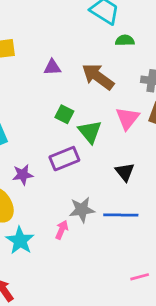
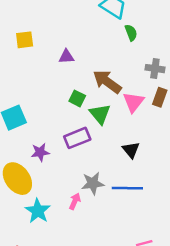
green semicircle: (125, 40) -> (131, 33), turned 70
brown arrow: (98, 77) -> (107, 82), moved

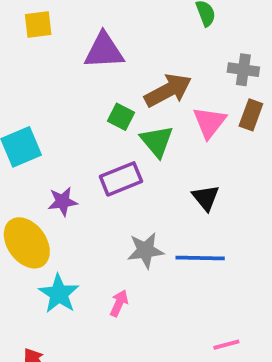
purple triangle: (66, 57) -> (104, 51), size x1.6
brown arrow: (107, 82) -> (168, 90), turned 116
pink arrow: (75, 201) -> (119, 303), moved

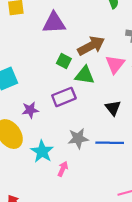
green triangle: (157, 141) -> (85, 75), turned -42
cyan star: (59, 294) -> (42, 151), moved

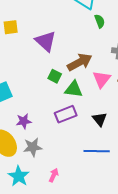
purple triangle: (54, 23) -> (46, 41), turned 45
purple rectangle: (64, 97) -> (66, 114), moved
gray star: (78, 138) -> (33, 147), moved
cyan star: (42, 151) -> (19, 176), moved

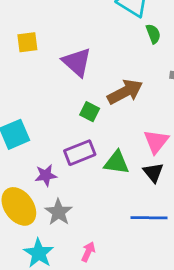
pink triangle: (102, 79) -> (156, 141), moved
green triangle: (74, 89) -> (117, 163), moved
purple rectangle: (66, 114) -> (80, 153), moved
gray star: (33, 147) -> (58, 212), turned -30

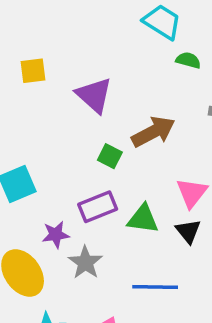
green semicircle: (153, 34) -> (188, 60), turned -54
gray star: (58, 212) -> (85, 263), moved
blue line: (149, 218) -> (155, 287), moved

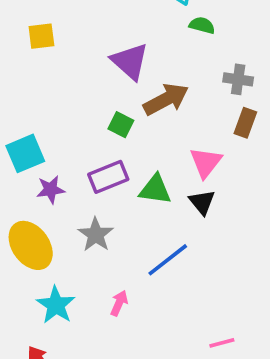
purple triangle: (94, 95) -> (130, 61), moved
purple star: (56, 235) -> (51, 189), moved
blue line: (155, 287) -> (168, 260), turned -39

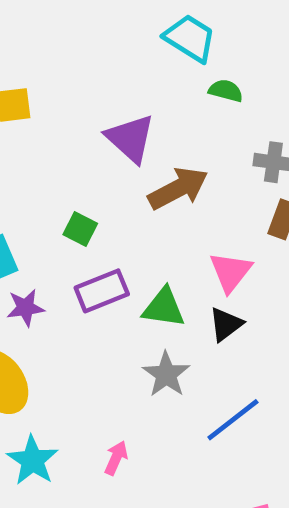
green square: (121, 125) -> (80, 229), moved
black triangle: (202, 202) -> (226, 324), turned 32
gray star: (96, 235) -> (166, 374), moved
blue line: (168, 260) -> (233, 420), moved

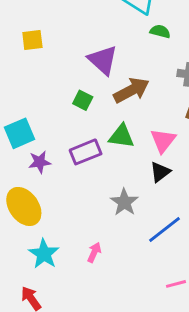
green square: (80, 229) -> (83, 100), moved
green triangle: (164, 308) -> (121, 136), moved

